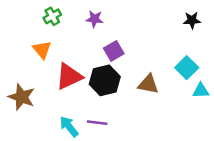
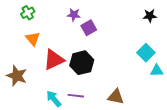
green cross: (52, 16) -> (28, 13), moved
purple square: (114, 51) -> (89, 28), moved
brown triangle: (148, 84) -> (116, 97), moved

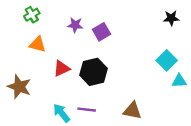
purple star: (74, 15) -> (75, 25), moved
orange triangle: (33, 39) -> (38, 44), turned -35
red triangle: (54, 60) -> (62, 68), size x0.7

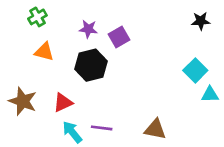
red triangle: (62, 68) -> (63, 103), moved
black hexagon: (94, 72) -> (91, 65), moved

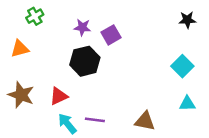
orange triangle: (44, 52) -> (20, 49), moved, turned -30
cyan triangle: (210, 95) -> (187, 104), moved

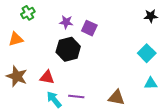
purple square: (111, 35) -> (89, 28), turned -35
red triangle: (59, 96) -> (47, 77), turned 35

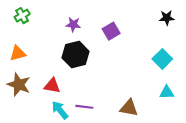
green cross: (28, 13) -> (22, 16), moved
purple square: (89, 28) -> (111, 31), moved, turned 35
orange triangle: (16, 39) -> (18, 53), moved

